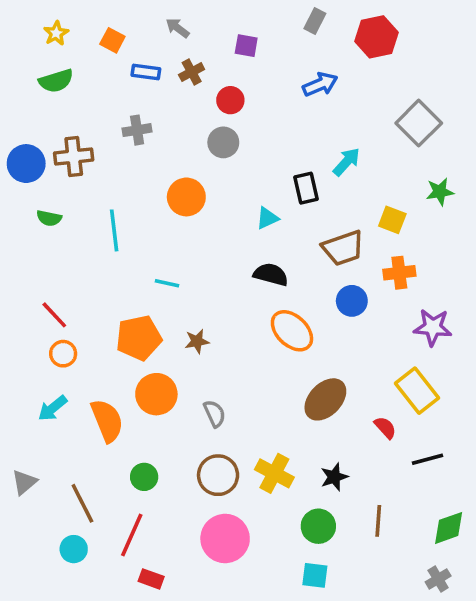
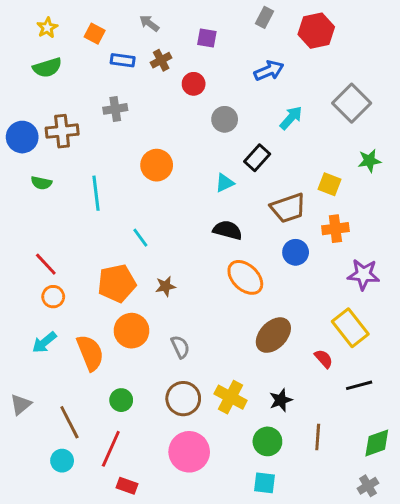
gray circle: (223, 142) -> (225, 119), moved
cyan arrow: (347, 162) -> (291, 118), moved
black rectangle: (306, 188) -> (257, 158), turned 55
cyan line: (167, 283) -> (140, 238), turned 42

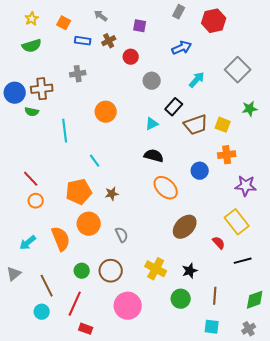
green semicircle: (41, 183) -> (32, 112), moved
brown trapezoid: (288, 208) -> (196, 125), moved
cyan arrow: (44, 342) -> (28, 243), moved
brown circle: (183, 399) -> (111, 271), moved
cyan square: (265, 483) -> (212, 327), moved

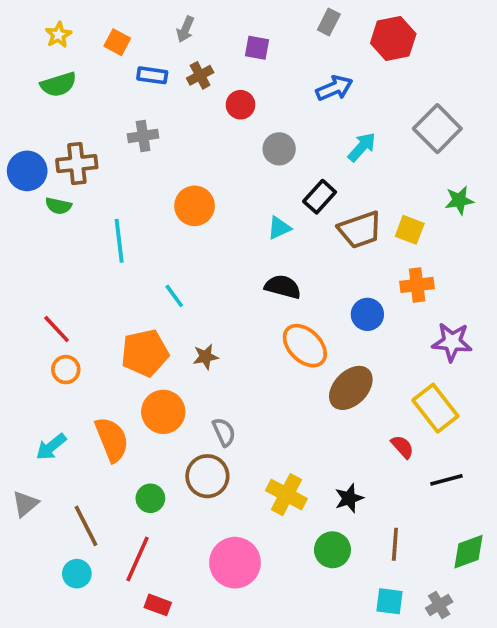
gray arrow: (101, 16) -> (185, 29), turned -104
brown ellipse: (185, 227) -> (351, 388), moved
brown circle: (111, 271) -> (207, 476), moved
gray cross: (249, 329) -> (439, 605), moved

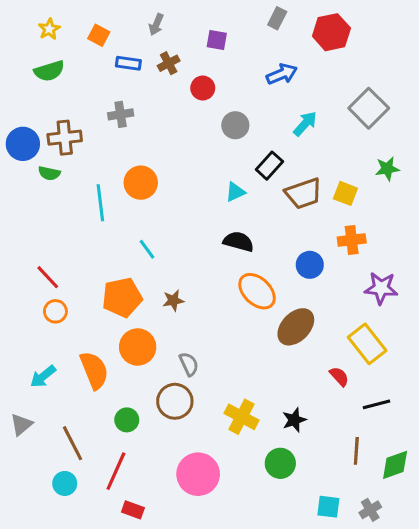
orange circle: (195, 206) -> (141, 183), moved
brown line: (395, 544) -> (356, 451), moved

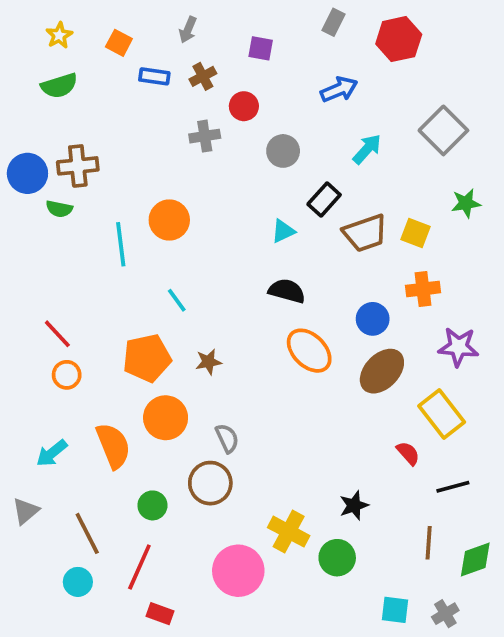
gray cross: (121, 114) -> (205, 136), moved
brown ellipse: (296, 327) -> (382, 371), moved
yellow cross: (242, 417) -> (289, 532), moved

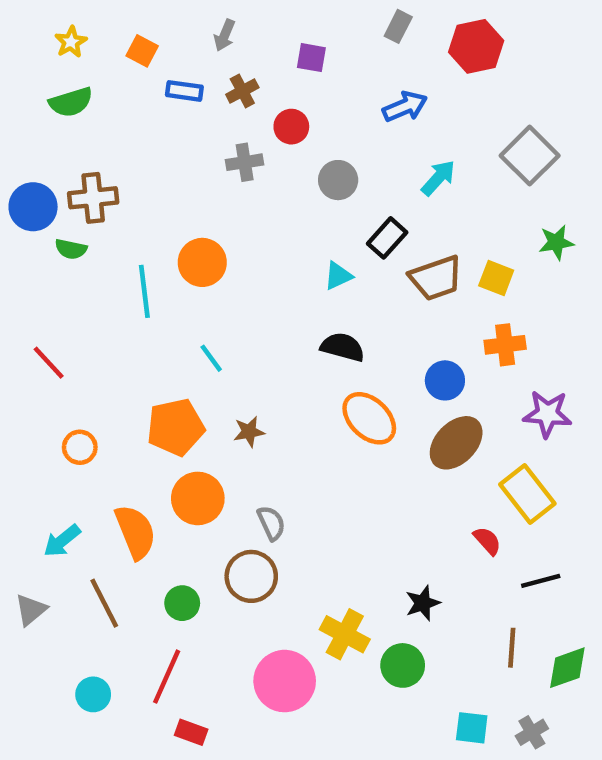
red line: (57, 334) -> (49, 363), moved
brown line: (87, 533) -> (104, 603), moved

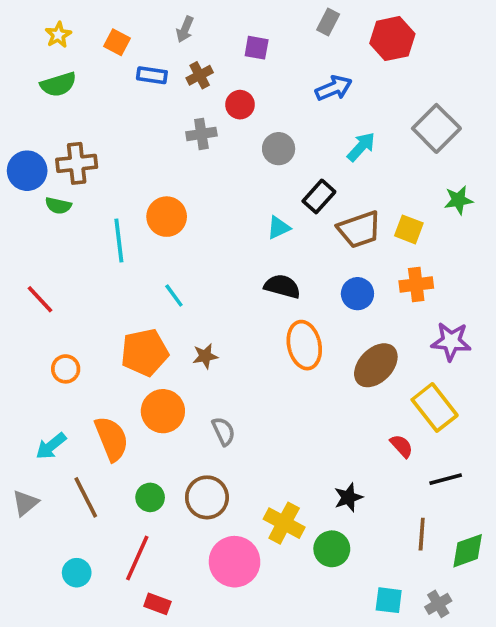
blue circle: (445, 380) -> (357, 294), moved
orange ellipse: (369, 418) -> (304, 345), turned 33
brown circle: (251, 576) -> (207, 497), moved

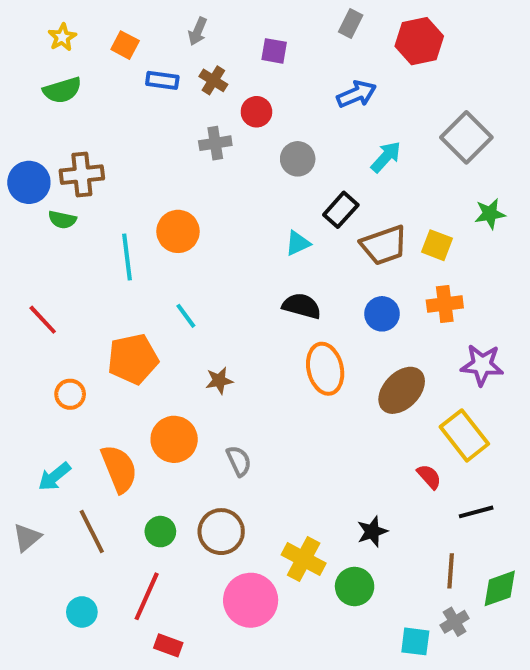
brown cross: (200, 75) -> (213, 80), turned -30
orange pentagon: (145, 352) -> (133, 359), moved
gray cross: (438, 604) -> (455, 622), moved

